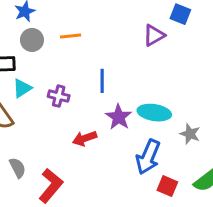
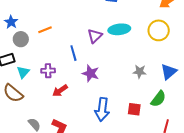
purple triangle: (154, 35) -> (95, 36), moved
cyan ellipse: (154, 113) -> (119, 29), moved
red arrow: (85, 138) -> (60, 91), moved
blue arrow: (148, 157) -> (102, 109), moved

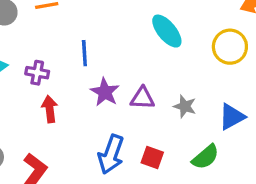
cyan ellipse: (119, 29) -> (167, 31), turned 45
purple triangle: (95, 36) -> (142, 98), moved, turned 35
red arrow: (60, 91) -> (50, 109), turned 105
red square: (134, 109) -> (152, 157), moved

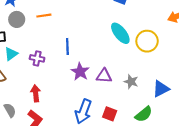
yellow circle: (230, 47) -> (147, 41), moved
red arrow: (50, 109) -> (36, 93), moved

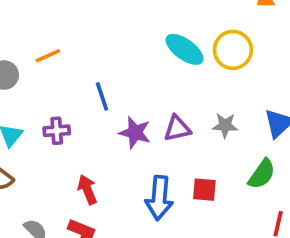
red arrow: (36, 93) -> (87, 190), moved

